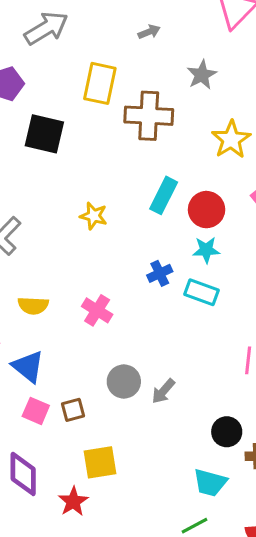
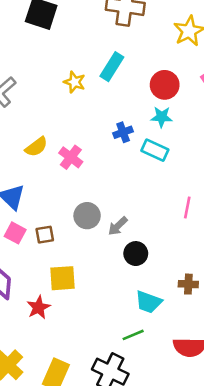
cyan rectangle: (164, 195) -> (112, 67), moved
yellow semicircle: (33, 306) -> (36, 147), moved, turned -45
black circle: (227, 432) -> (136, 254), moved

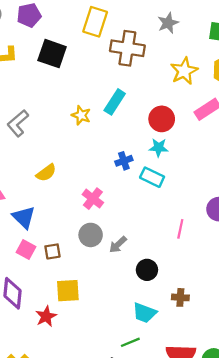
pink cross: (71, 157) -> (93, 199), moved
black circle: (136, 254) -> (147, 270), moved

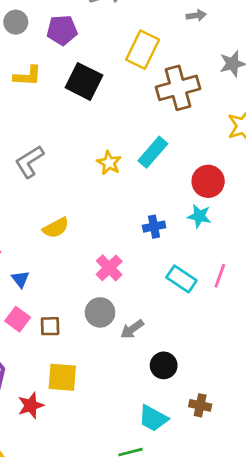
brown cross: (127, 48) -> (178, 88), turned -32
cyan rectangle: (152, 177) -> (181, 279), moved
blue triangle: (24, 217) -> (20, 279), size x0.6
pink line: (180, 229) -> (220, 276), moved

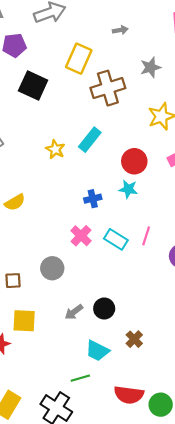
pink cross: (109, 268) -> (81, 236), moved
gray arrow: (132, 329) -> (74, 312), moved
brown cross: (200, 405) -> (134, 339), turned 35

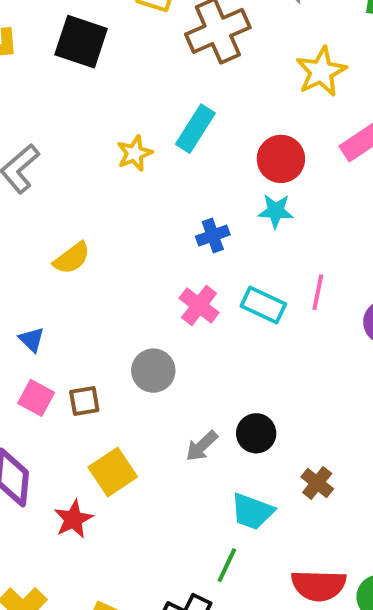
yellow star: (55, 149) -> (135, 153), turned 30
yellow square: (24, 321) -> (113, 472), turned -30
green line: (80, 378) -> (227, 565), turned -42

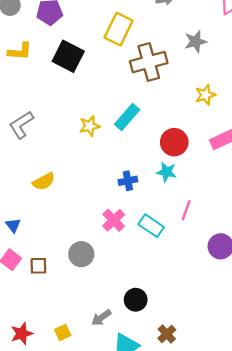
yellow star: (321, 72) -> (205, 95), size x0.7
pink line: (318, 292) -> (186, 210), moved
gray arrow: (202, 446) -> (101, 318), moved
yellow square: (113, 472) -> (63, 332), moved, size x0.6

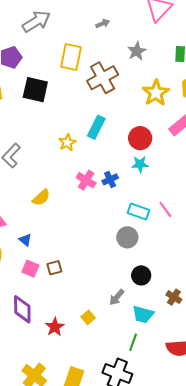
yellow star: (205, 95) -> (156, 93), size x1.5
pink line: (186, 210) -> (165, 209), moved, turned -42
pink cross: (114, 220) -> (86, 180), moved
gray circle: (81, 254) -> (127, 237), moved

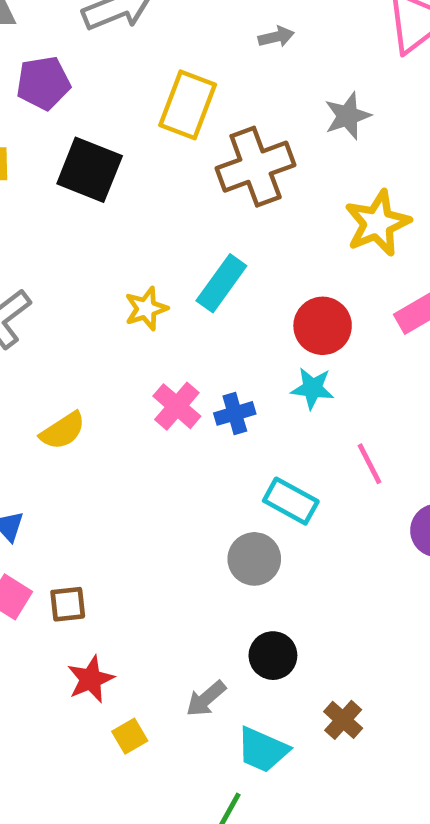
pink line: (165, 209) -> (370, 464), moved
red star: (55, 327) -> (91, 679), moved

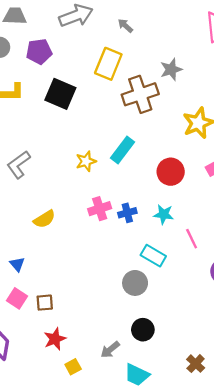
gray arrow: (276, 37) -> (125, 26), moved, turned -126
gray star: (348, 116) -> (171, 69), moved
cyan star: (312, 388) -> (164, 214), moved
pink cross: (177, 406) -> (100, 209), turned 30
brown cross: (343, 720) -> (196, 364), moved

